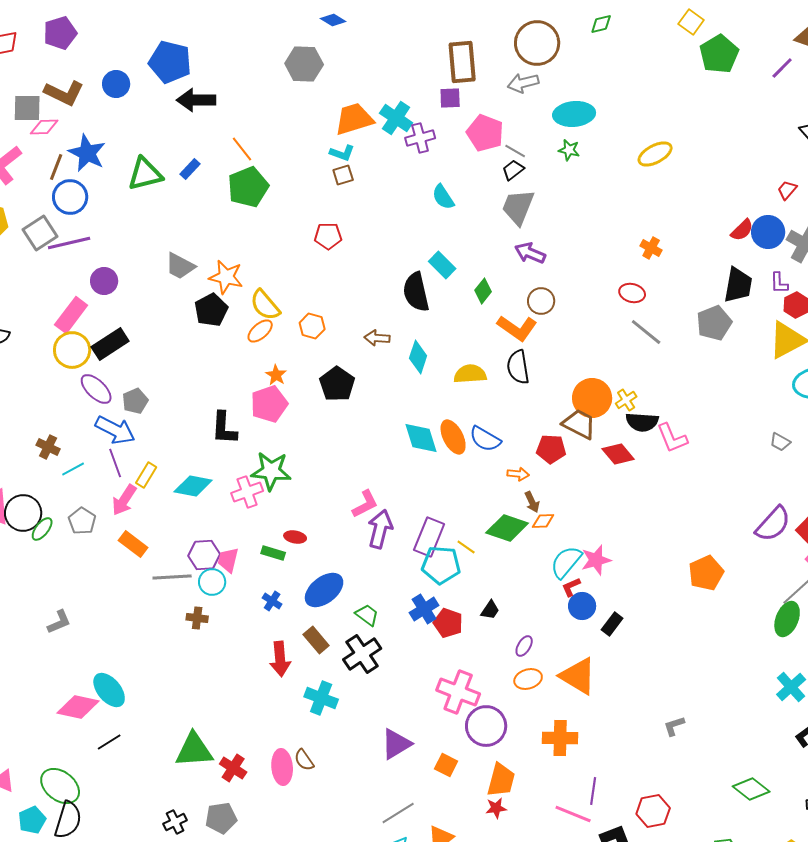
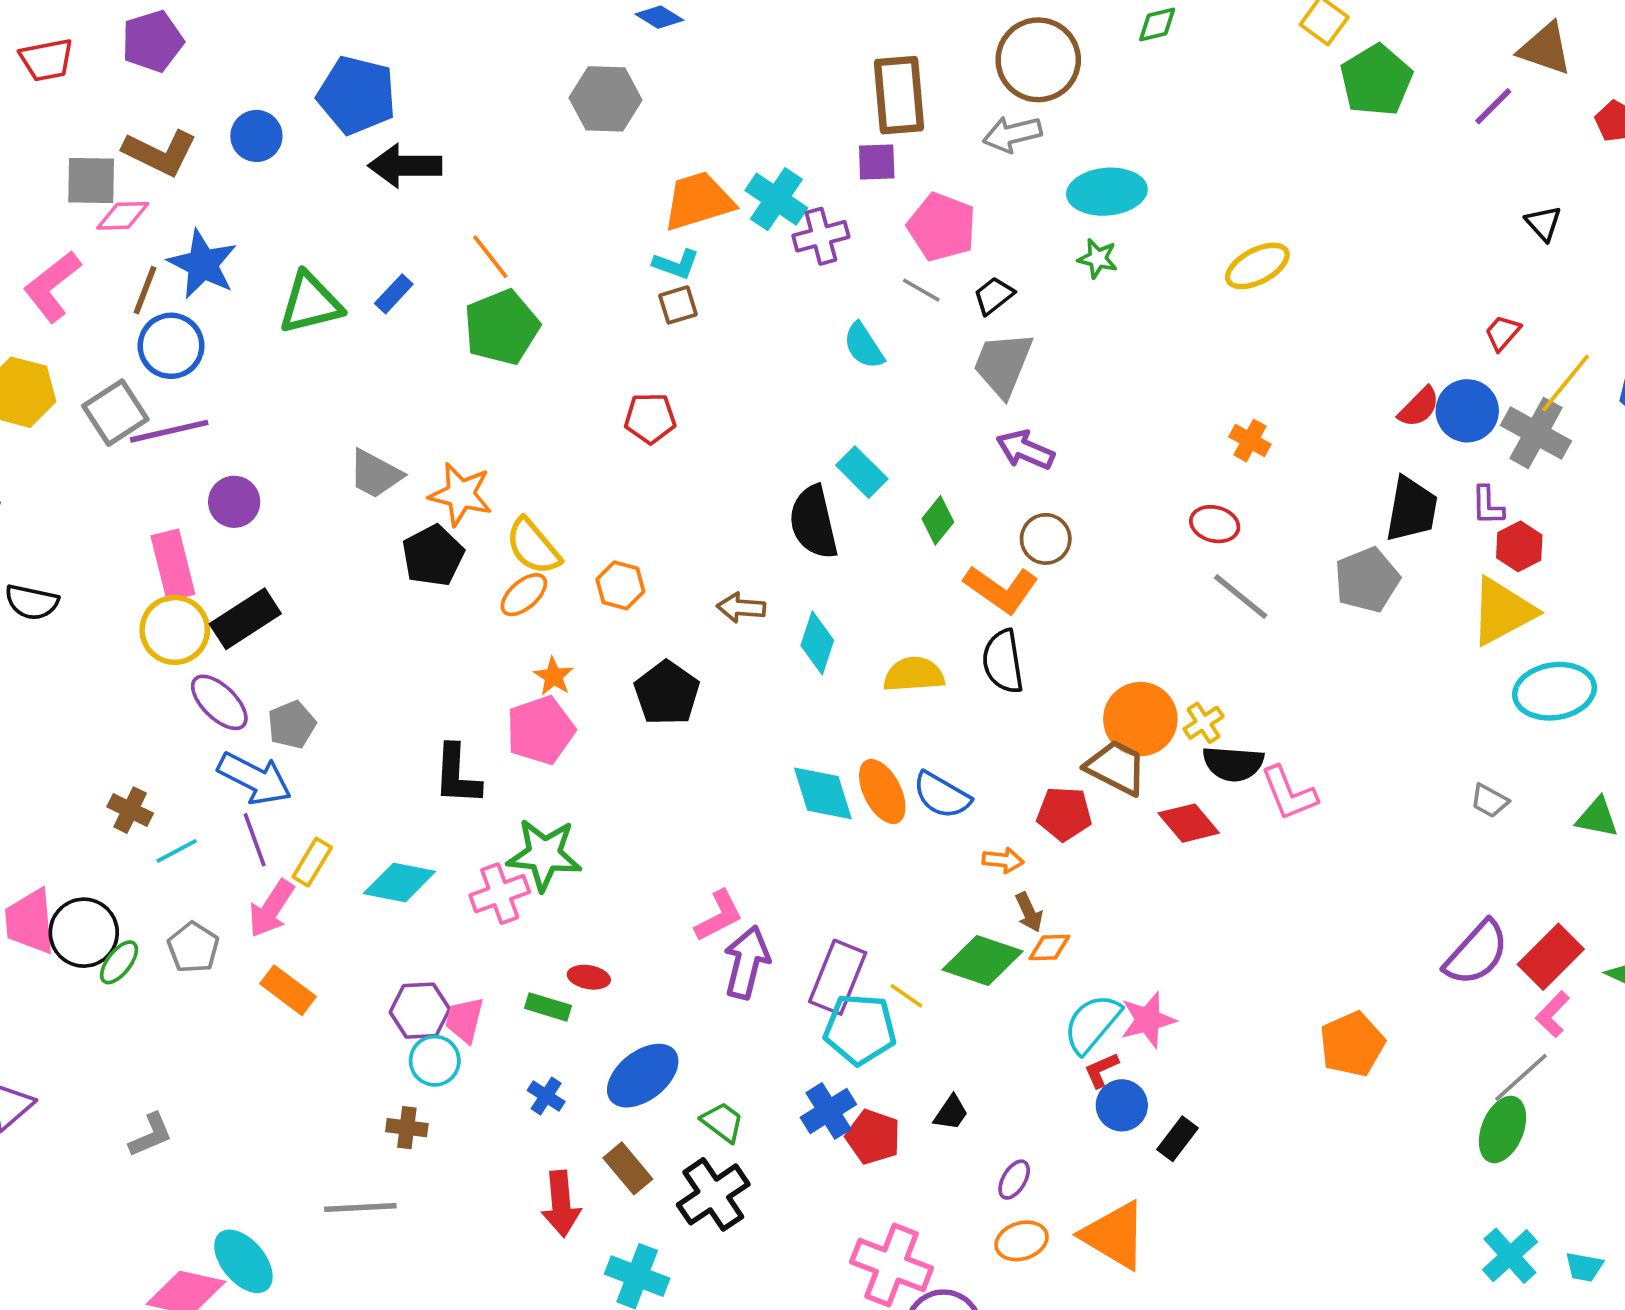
gray line: (515, 151) -> (921, 290), moved
pink rectangle: (71, 315) -> (173, 565), turned -51
gray line: (172, 577) -> (360, 1207), moved

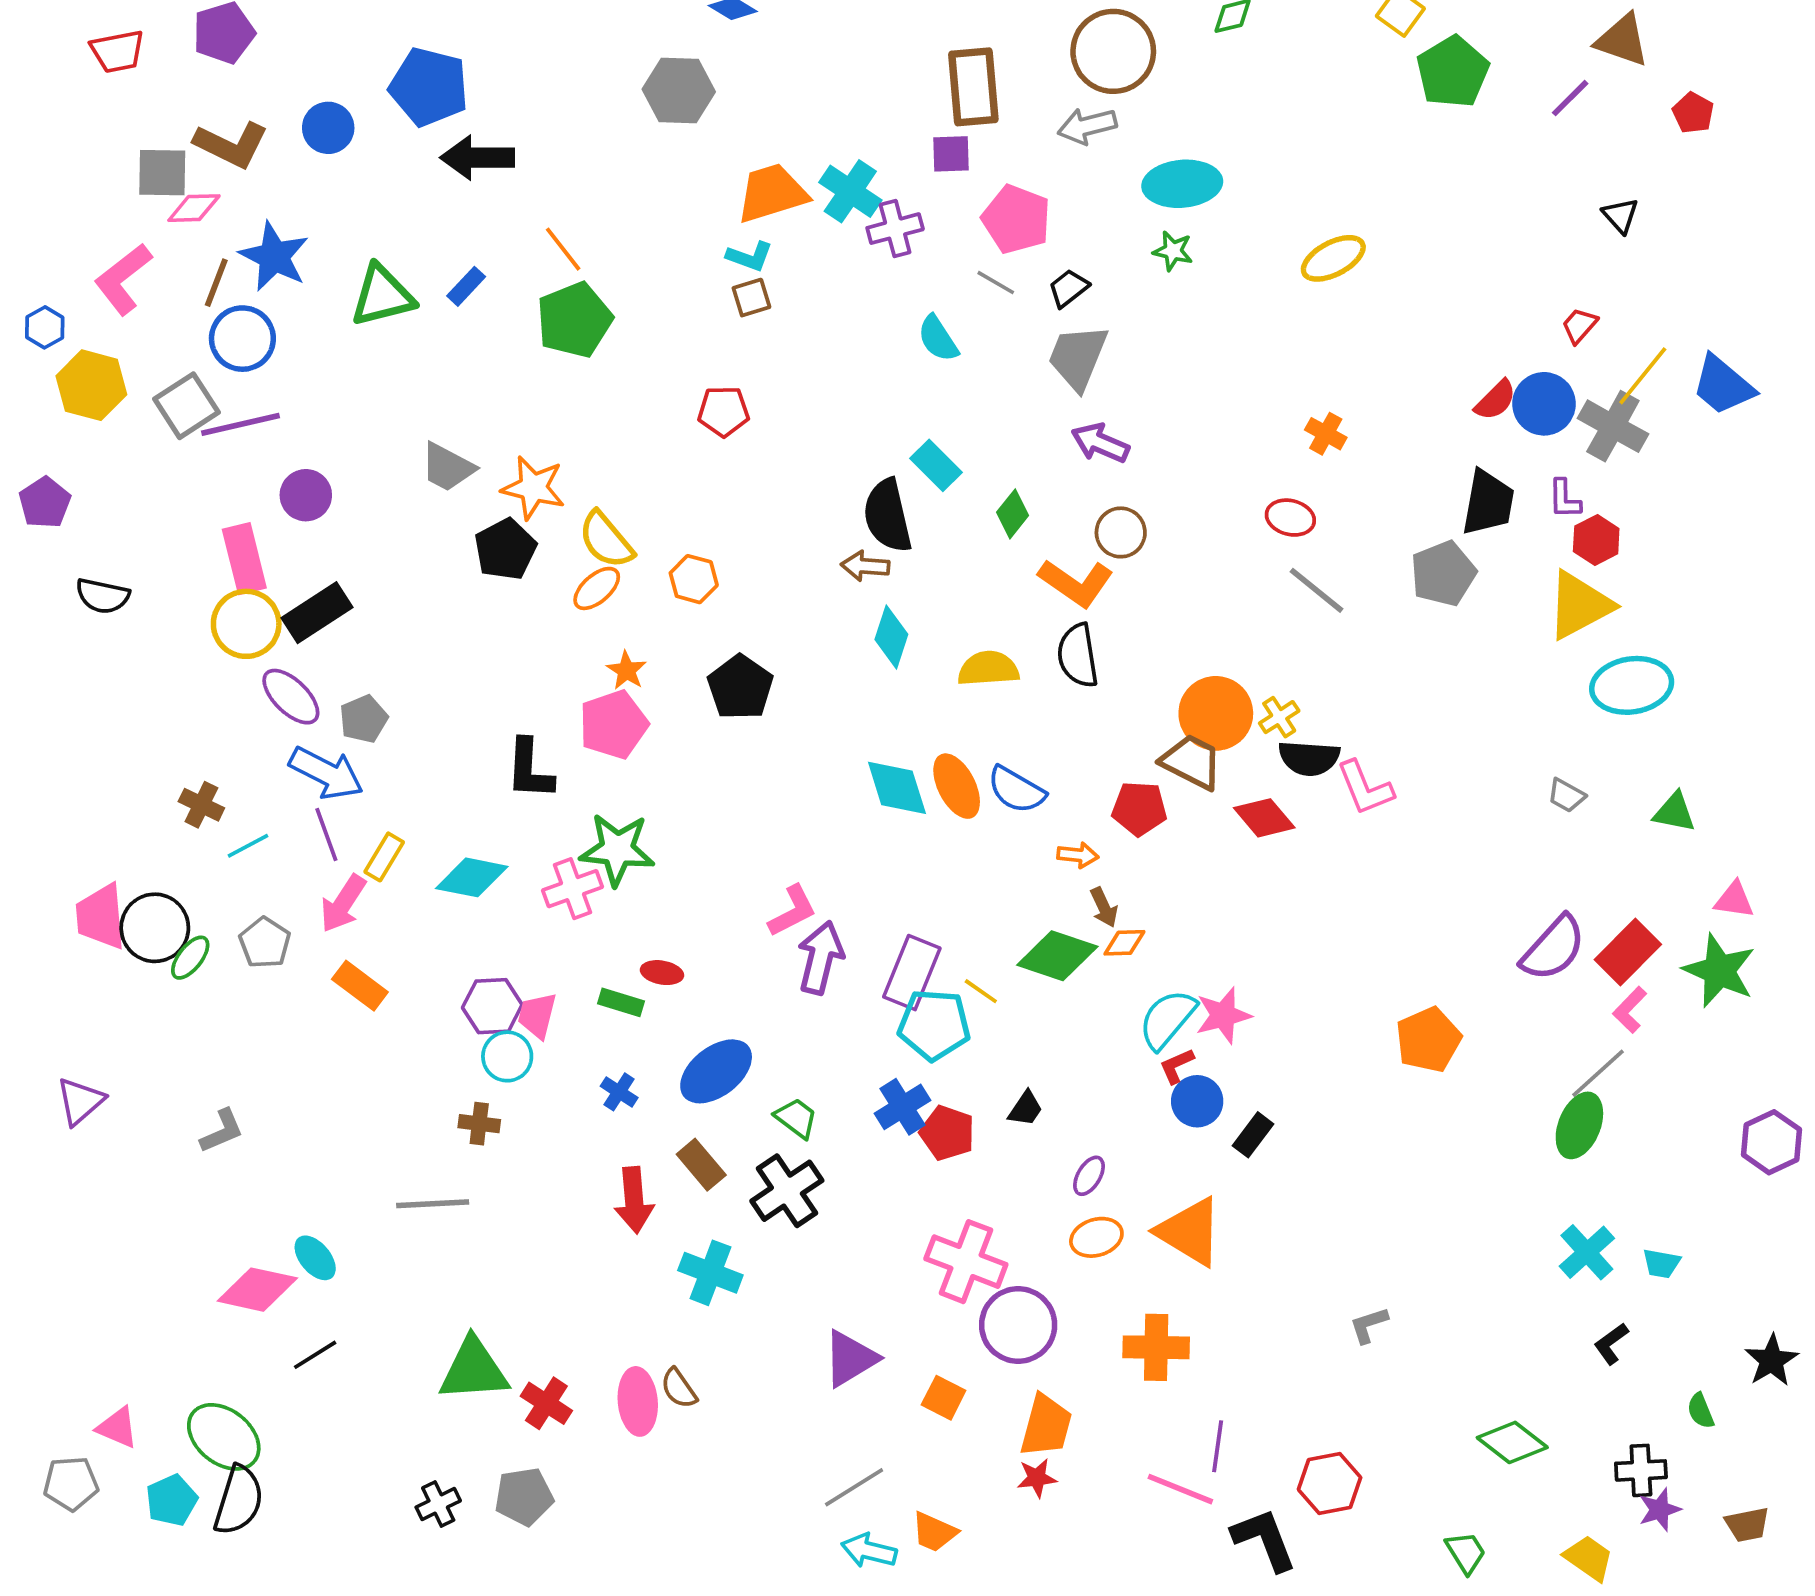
brown arrow: (741, 608) -> (865, 566), moved
cyan ellipse: (243, 1261) -> (315, 1258), size x0.7

